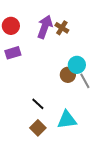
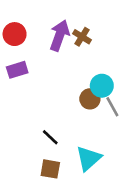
cyan triangle: (67, 120) -> (89, 158), turned -35
brown square: (38, 128) -> (50, 169), turned -35

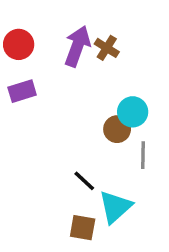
gray line: (112, 107) -> (143, 155), moved, turned 30
black line: (50, 137) -> (84, 181), moved
brown square: (50, 169) -> (83, 228), moved

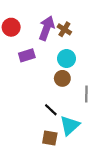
purple rectangle: (22, 91) -> (27, 55), moved
cyan circle: (133, 112) -> (67, 59), moved
brown circle: (117, 129) -> (62, 78), moved

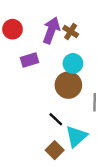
brown circle: (62, 78) -> (68, 85), size x1.5
brown square: (50, 138) -> (55, 150), turned 35

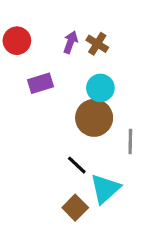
purple arrow: (51, 30) -> (70, 42), size x0.6

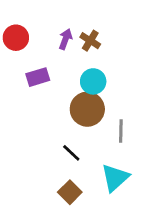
cyan triangle: (105, 189) -> (115, 178), moved

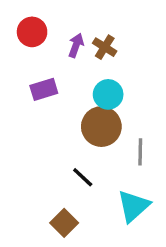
red circle: (16, 38) -> (32, 32), moved
brown square: (70, 192) -> (64, 223), moved

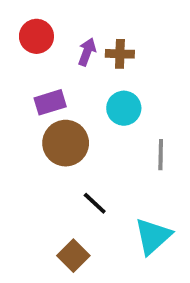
brown cross: (105, 47) -> (120, 54), turned -30
brown circle: (101, 127) -> (66, 143), moved
gray line: (140, 152) -> (161, 155), moved

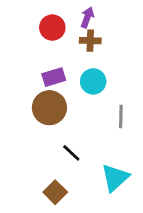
red circle: (36, 36) -> (52, 28), moved
purple arrow: (87, 52) -> (87, 17), moved
purple rectangle: (50, 102) -> (54, 77), moved

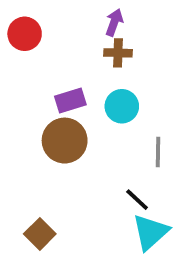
red circle: (52, 28) -> (25, 34), moved
black line: (71, 153) -> (137, 200), moved
brown square: (55, 192) -> (40, 234), moved

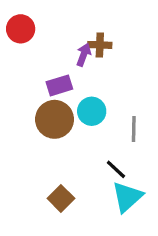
purple arrow: (114, 22) -> (84, 55), moved
cyan circle: (122, 106) -> (92, 111), moved
brown square: (40, 234) -> (61, 198), moved

